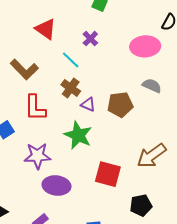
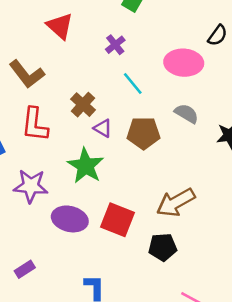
cyan line: (71, 60) -> (133, 83), moved
purple ellipse: (56, 186) -> (70, 219), moved
black pentagon: (141, 205) -> (163, 247), moved

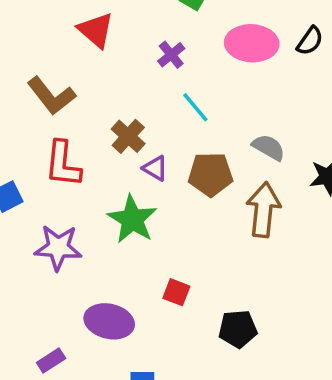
pink ellipse: (184, 63) -> (252, 43), moved
brown arrow: (176, 202) -> (263, 210), moved, turned 126
purple ellipse: (70, 219) -> (109, 321), moved
red square: (118, 220) -> (176, 292), size x0.6

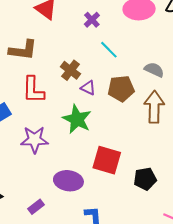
brown L-shape: (51, 96) -> (23, 50), turned -40
red square: (176, 292) -> (107, 160), size x1.8

